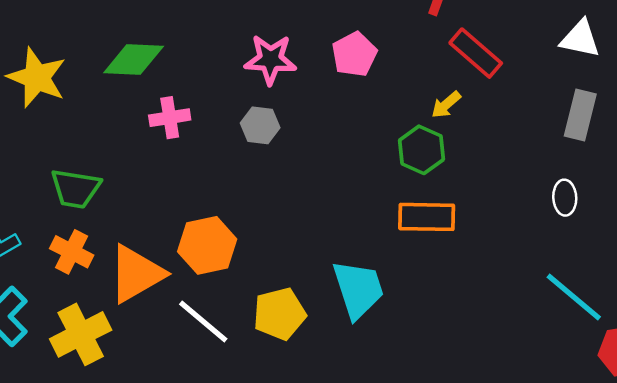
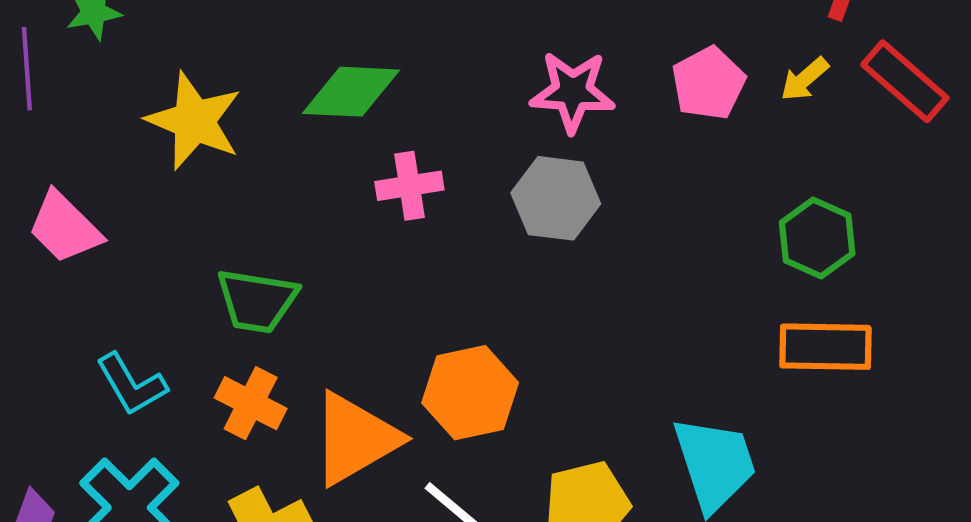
yellow arrow: (446, 105) -> (805, 79), moved
gray hexagon: (260, 125) -> (556, 198), size x1.4

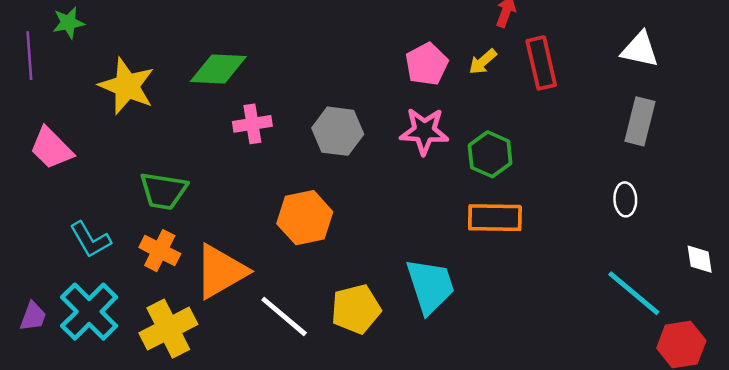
red rectangle: (905, 81) -> (541, 63), turned 36
pink star: (573, 92) -> (424, 131), moved
orange hexagon: (470, 393) -> (305, 218), moved

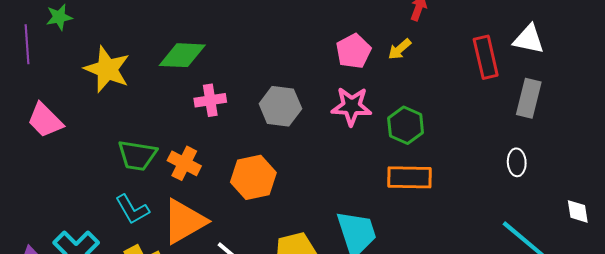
red rectangle: (541, 63) -> (486, 57), moved
cyan L-shape: (90, 240) -> (132, 209), moved
orange cross: (160, 251) -> (184, 163), moved

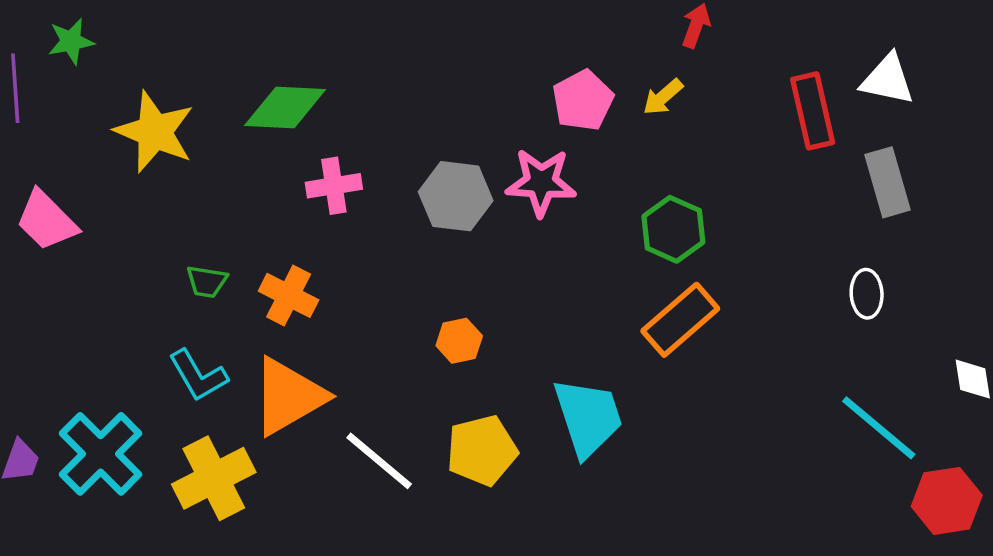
gray rectangle: (529, 98) -> (887, 182), turned -30
pink star: (351, 106) -> (541, 182), moved
green trapezoid: (137, 155) -> (207, 282), size x0.6
orange hexagon: (253, 177) -> (459, 341), moved, size x0.6
orange rectangle: (410, 177) -> (680, 320), turned -42

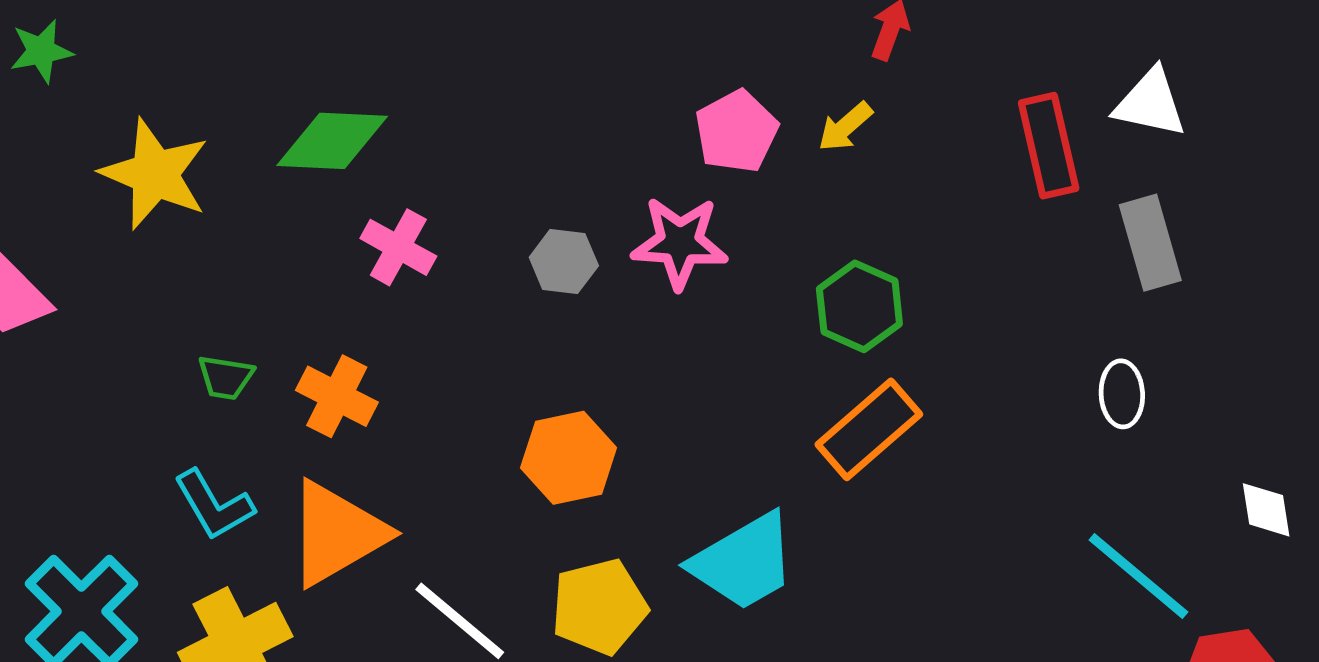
pink cross: (334, 186) -> (398, 247), turned 38
gray hexagon: (456, 196) -> (564, 262), size x0.7
orange hexagon: (459, 341) -> (569, 458), size x1.5
cyan trapezoid: (588, 417) -> (744, 562), turned 78

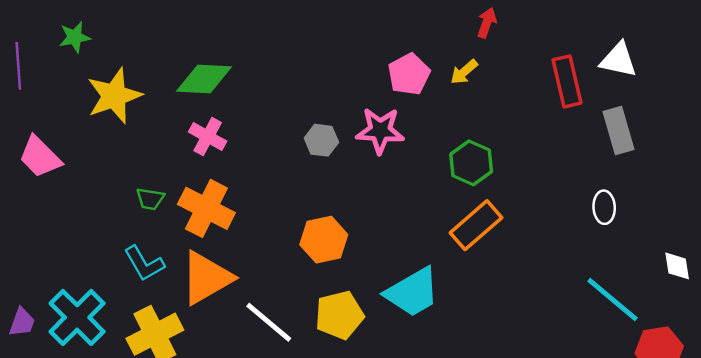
green star: (41, 51) -> (75, 37), moved
yellow star: (155, 174) -> (114, 96), turned 30
pink cross: (398, 247) -> (208, 137), moved
orange cross: (337, 396) -> (206, 208), size x1.4

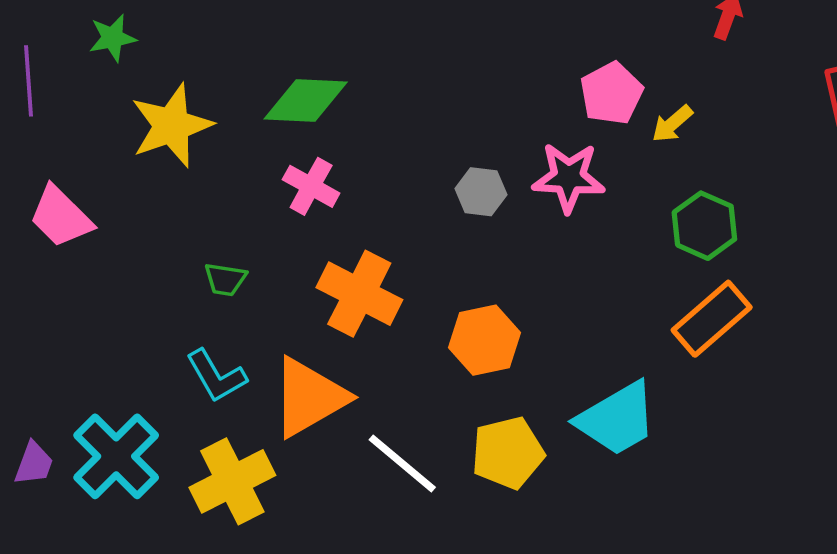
yellow arrow: (464, 72) -> (672, 124), moved
orange cross: (206, 208) -> (359, 294), moved

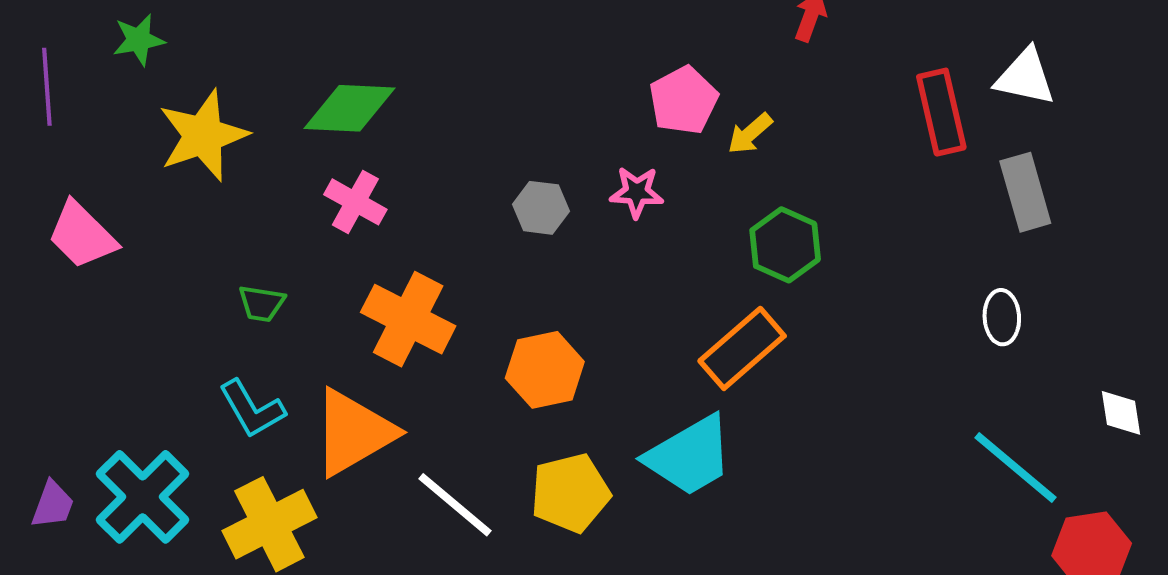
pink star: (569, 177) -> (637, 192), size x0.7
orange rectangle: (712, 319) -> (742, 348), moved

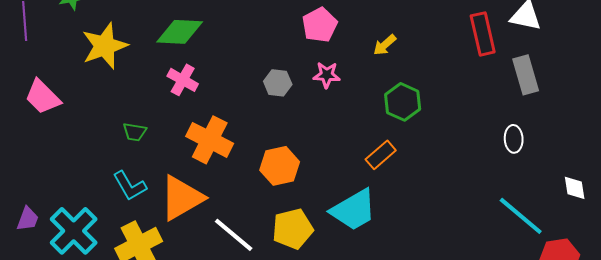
pink pentagon: (684, 100) -> (320, 25), moved
orange rectangle: (742, 348) -> (381, 155), size x0.7
purple trapezoid: (53, 505) -> (28, 219), moved

